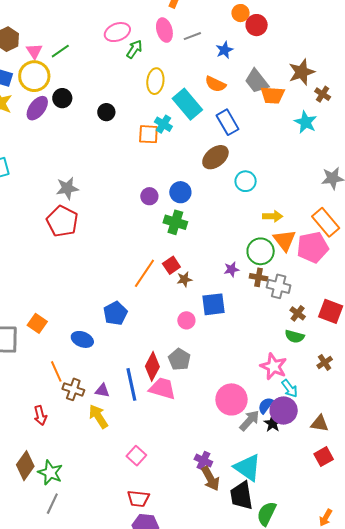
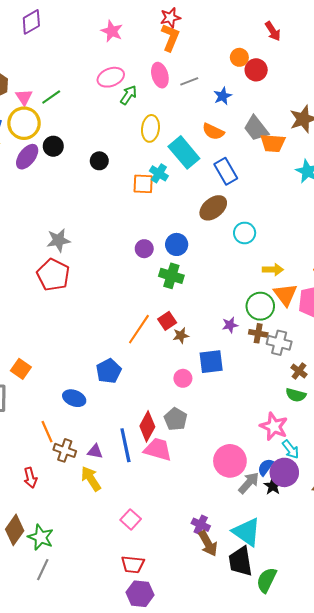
orange square: (37, 323) -> (21, 369), moved

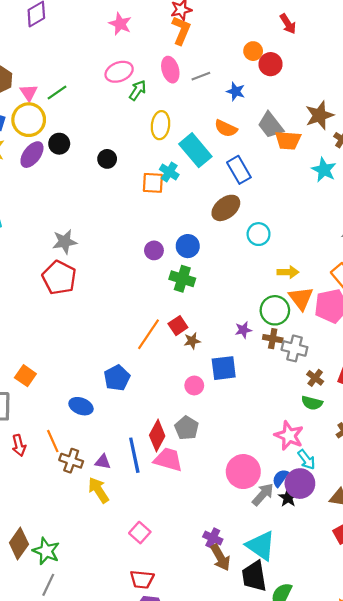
blue star: (223, 96) -> (236, 91), turned -30
red arrow: (30, 478) -> (19, 445), moved

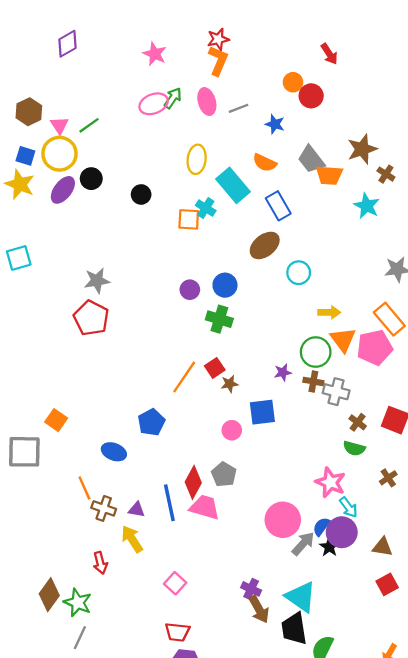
green arrow: (138, 90) -> (173, 98), moved
red arrow: (19, 445) -> (100, 563), moved

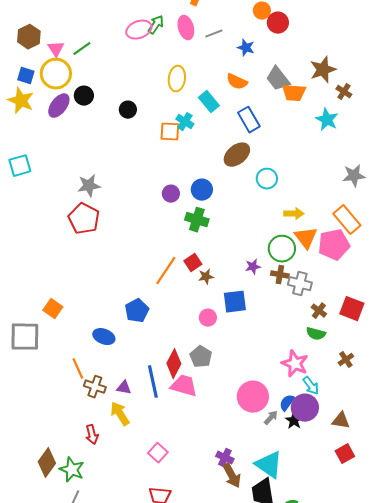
cyan rectangle: (233, 185) -> (209, 102), size x0.7
gray arrow: (303, 544) -> (271, 418), size x0.7

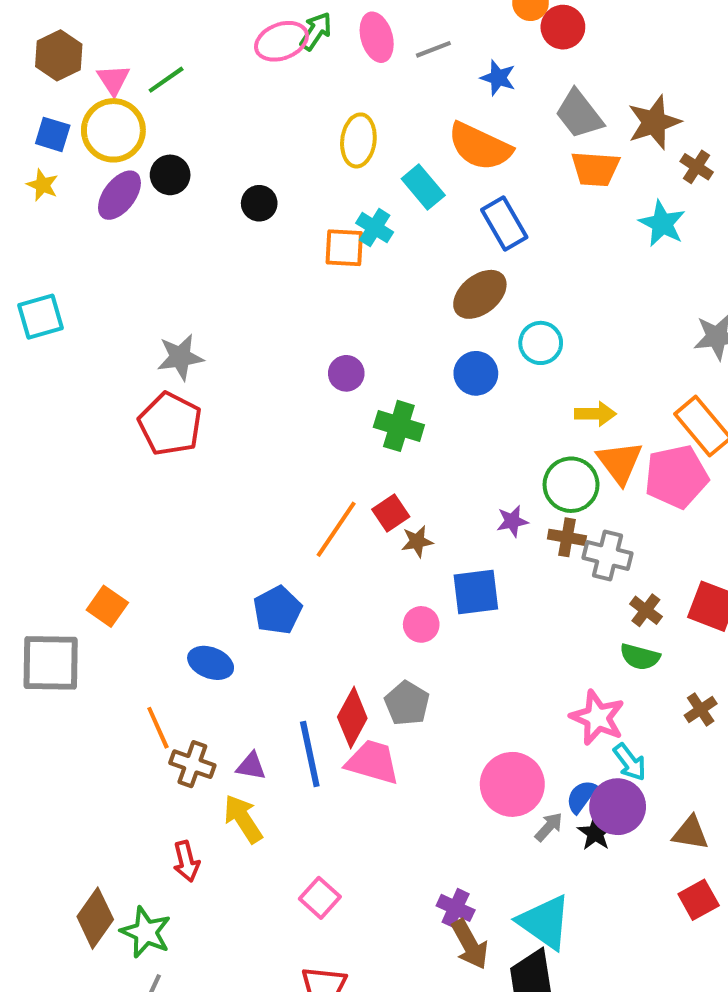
gray trapezoid: (278, 79) -> (579, 114), moved
orange semicircle: (237, 82) -> (480, 147), size x1.5
yellow star: (21, 101) -> (43, 185), size x0.6
blue circle: (202, 190) -> (476, 373), moved

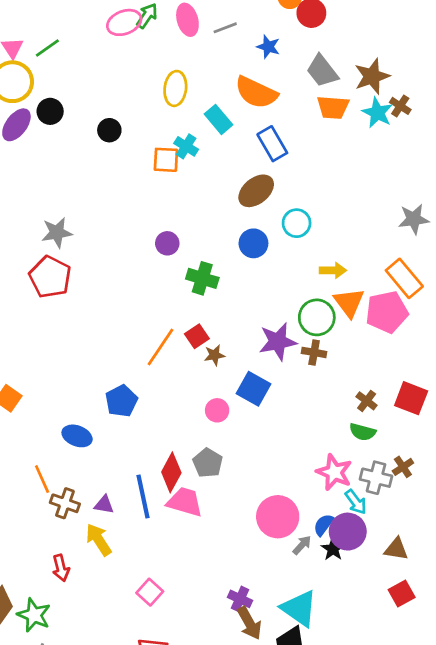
cyan star: (662, 223) -> (377, 113), moved
purple star: (512, 521) -> (278, 342), size x1.8
gray cross: (607, 556) -> (376, 478), moved
blue square: (476, 592) -> (253, 389), turned 36

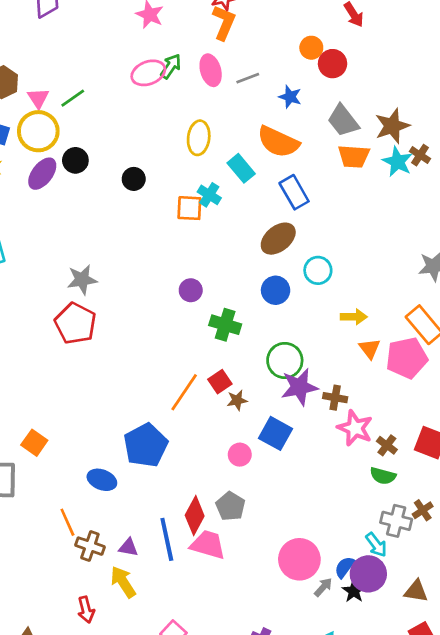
orange triangle: (349, 303) -> (370, 349), size x0.7
green circle: (317, 317) -> (285, 360), moved
blue pentagon: (121, 401) -> (146, 445), size x1.4
pink star: (334, 472) -> (355, 428), moved

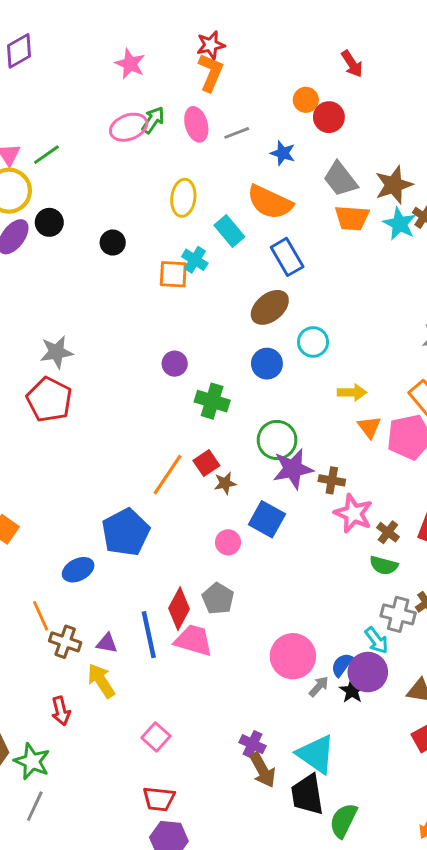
blue ellipse: (102, 480) -> (78, 570), turned -48

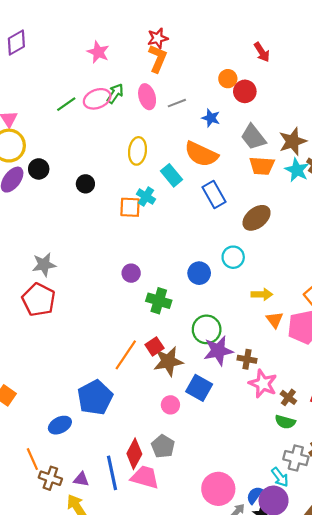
green line: (46, 155) -> (66, 104), moved
brown ellipse: (270, 307) -> (257, 218), moved
brown star: (225, 483) -> (168, 361), size x1.8

